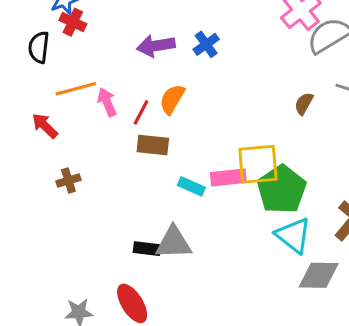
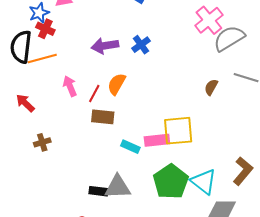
black semicircle: (39, 47) -> (21, 47), size x1.4
orange line: (76, 89) -> (42, 58), moved
green pentagon: (282, 189) -> (171, 182), moved

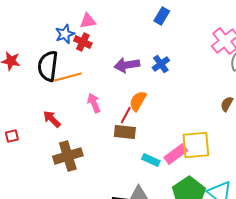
red cross: (45, 29) -> (83, 42), moved
red line: (94, 94) -> (126, 115), moved
pink rectangle: (157, 140) -> (176, 154), turned -30
brown cross: (42, 142) -> (68, 156), size x1.8

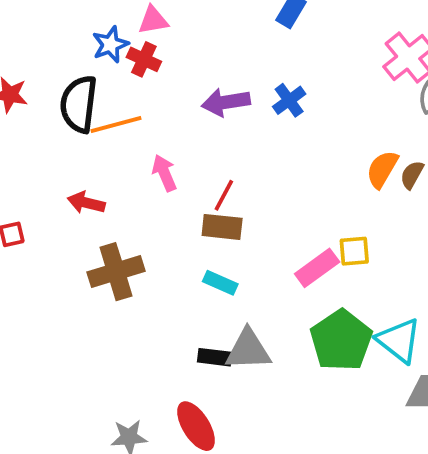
orange semicircle: (138, 101) -> (382, 169), moved
red arrow: (52, 119) -> (86, 203), turned -30
yellow square: (196, 145) -> (354, 251), size x0.6
cyan rectangle: (151, 160) -> (220, 283), moved

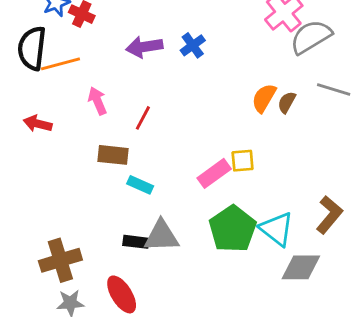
brown rectangle: (222, 227) -> (113, 155), moved
brown cross: (116, 272) -> (60, 260), moved

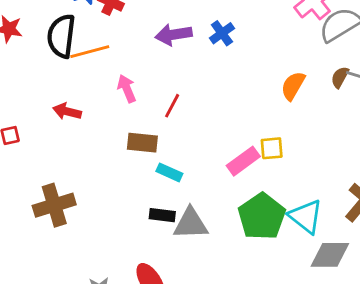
brown semicircle: (287, 102) -> (340, 77), moved
black rectangle: (136, 242) -> (162, 215), moved
brown cross: (60, 260) -> (54, 205), moved

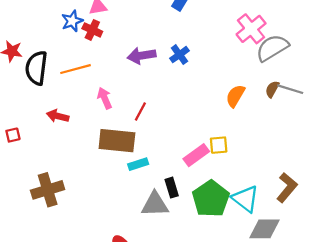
black semicircle: (61, 36) -> (36, 68), moved
brown rectangle: (142, 143) -> (117, 141), size x1.5
cyan rectangle: (169, 172) -> (138, 164), turned -42
black rectangle: (162, 215) -> (172, 188), moved, turned 66

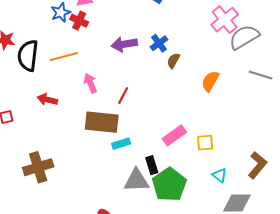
brown semicircle: (272, 89) -> (173, 61), moved
yellow square: (219, 145) -> (205, 143), moved
green pentagon: (211, 199) -> (169, 185), moved
cyan triangle: (245, 199) -> (219, 175), size x0.6

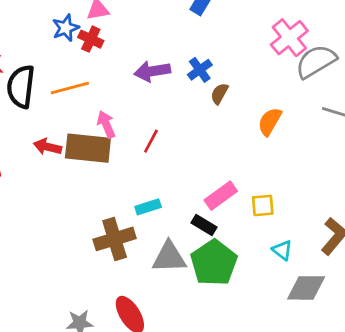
brown rectangle: (102, 122) -> (88, 148), moved
black rectangle: (152, 165) -> (204, 225), moved, turned -42
brown cross: (38, 167) -> (115, 239), moved

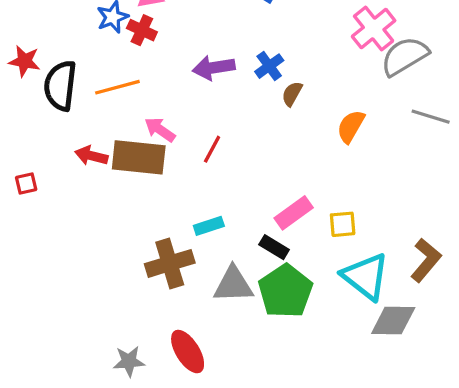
pink arrow: (106, 124) -> (160, 130), turned -32
cyan triangle: (282, 250) -> (365, 276), size x2.0

